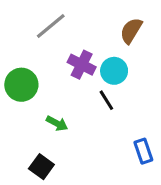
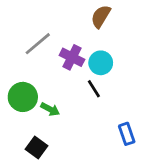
gray line: (51, 26) -> (38, 44), moved
brown semicircle: (131, 31) -> (101, 16), moved
green circle: (21, 85) -> (23, 97), moved

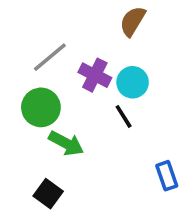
green circle: (23, 97) -> (41, 107), moved
green arrow: (50, 109) -> (66, 143), size x1.4

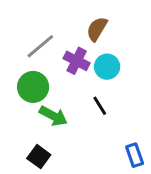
brown semicircle: (133, 21) -> (97, 29), moved
black line: (124, 116) -> (100, 106), moved
blue rectangle: (167, 176) -> (135, 155), moved

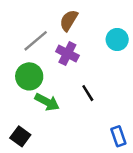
brown semicircle: (97, 29) -> (69, 20), moved
cyan circle: (107, 67) -> (117, 39), moved
black square: (39, 157) -> (20, 136), moved

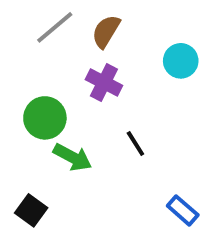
gray line: (36, 41) -> (55, 27), moved
blue rectangle: (118, 136) -> (183, 210), turned -30

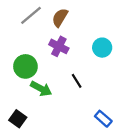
cyan circle: (181, 61) -> (102, 48), moved

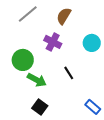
brown semicircle: (60, 18) -> (64, 16), moved
black square: (18, 119) -> (40, 107), moved

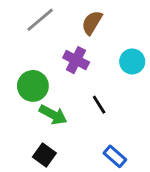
black square: (40, 107) -> (44, 155), moved
blue rectangle: (93, 107) -> (115, 156), moved

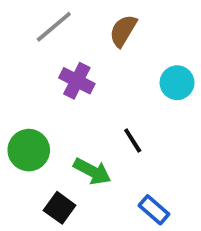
purple cross: (76, 60) -> (77, 81), moved
green circle: (33, 86) -> (29, 150), moved
green arrow: (53, 115) -> (92, 171), moved

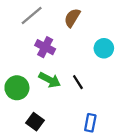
green arrow: (92, 171) -> (50, 80), moved
blue rectangle: (154, 210) -> (90, 123), turned 60

